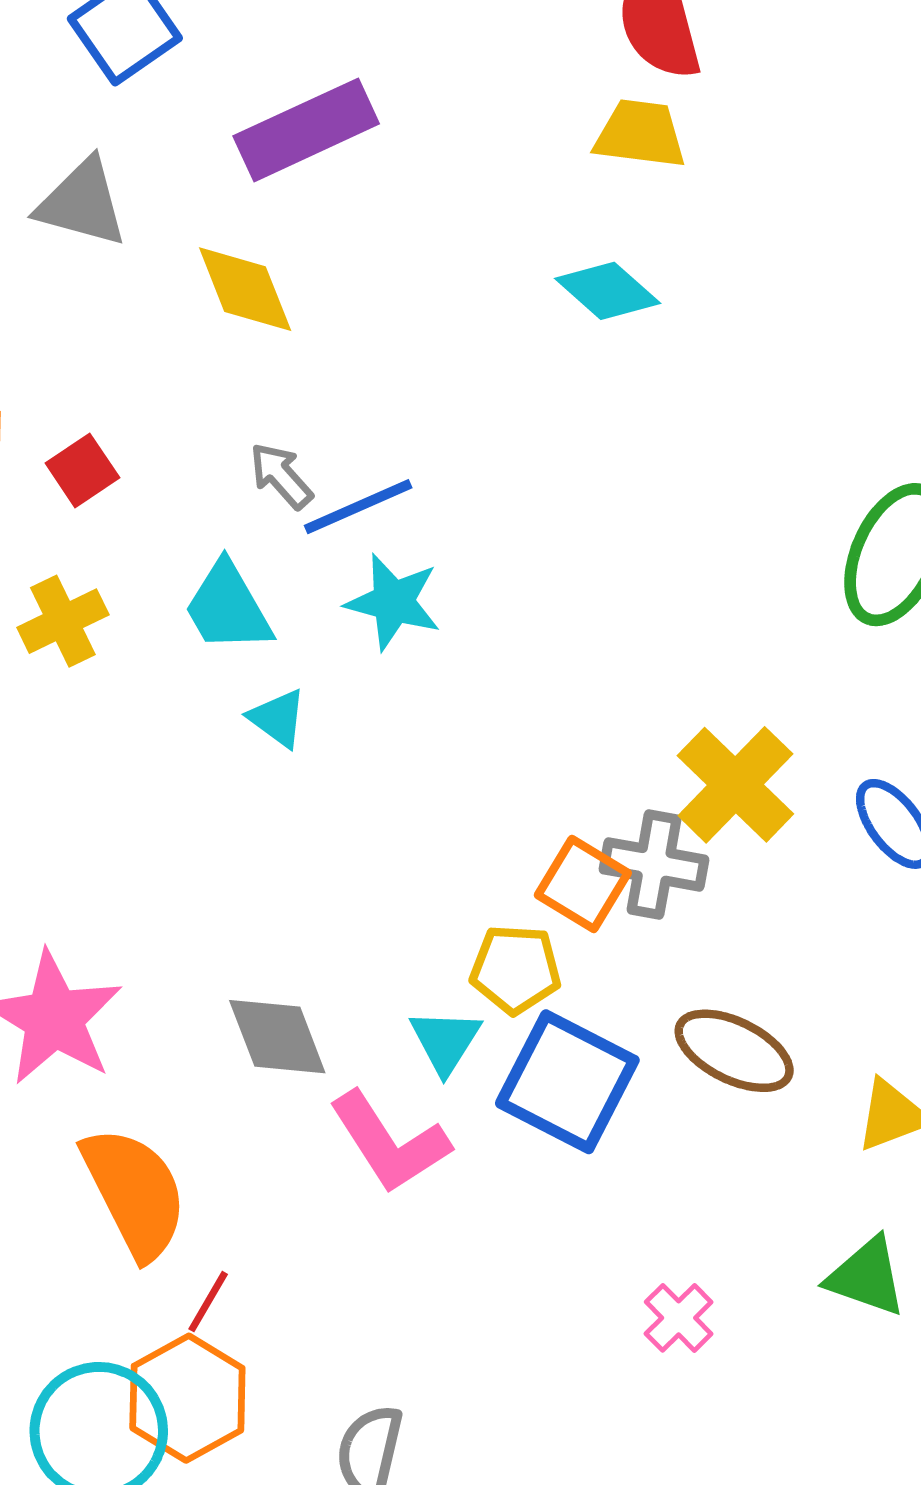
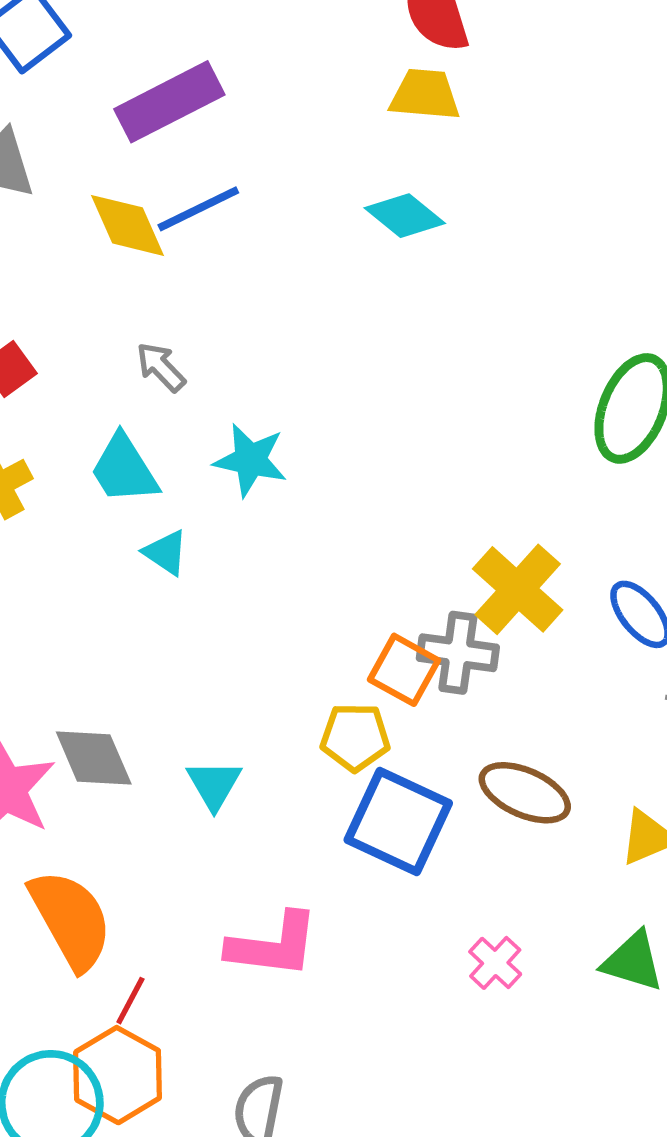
blue line: (358, 507) -> (198, 209), moved
gray diamond: (277, 1037) -> (94, 758), moved
cyan triangle: (445, 1041) -> (214, 785), moved
pink L-shape: (390, 1142) -> (273, 945), moved, turned -48
pink cross: (679, 1318) -> (495, 963), moved

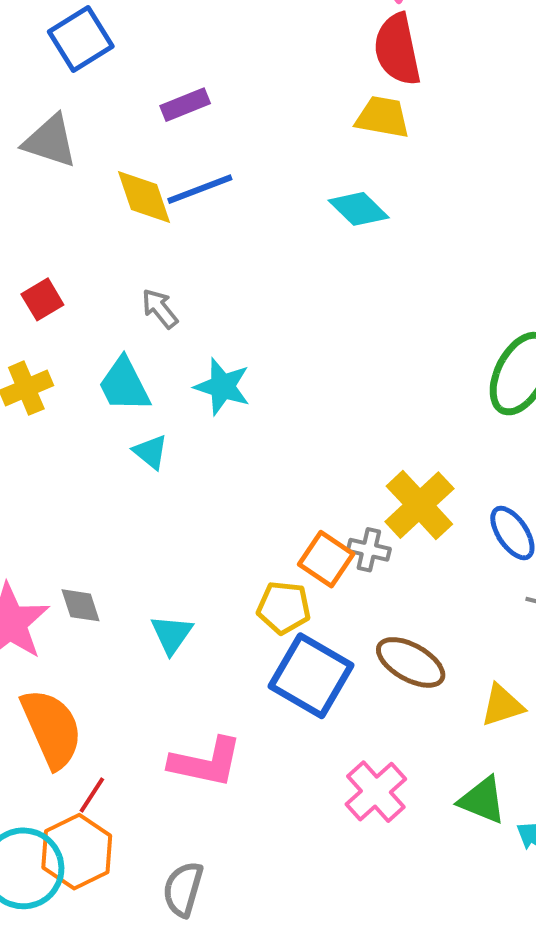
purple rectangle: (169, 102) -> (185, 105), size x0.6
gray cross: (458, 653) -> (369, 550), size x0.7
gray diamond: (94, 758) -> (81, 605), size x0.7
pink cross: (495, 963) -> (376, 792), size x1.5

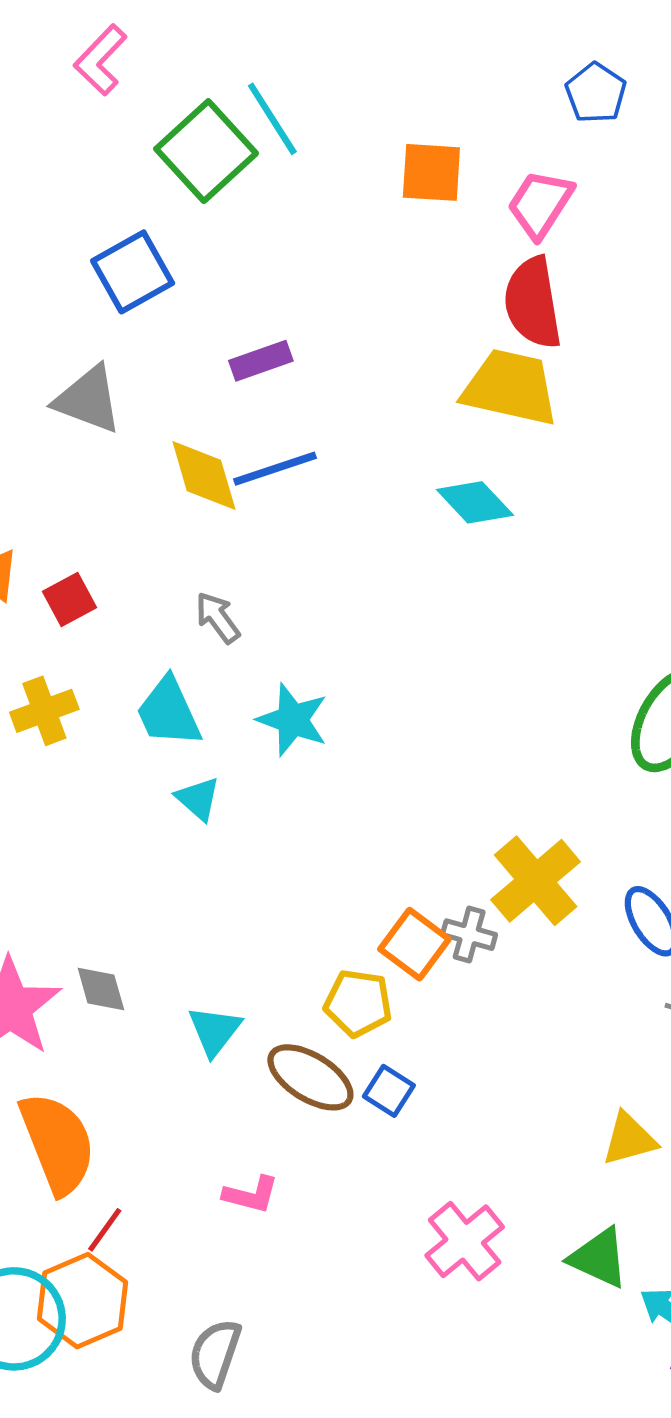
yellow trapezoid: (383, 117) -> (510, 387), size x1.4
brown ellipse: (411, 662) -> (310, 1077), moved
blue square: (311, 676) -> (389, 1091), size x0.5
pink L-shape: (206, 762) -> (251, 1195), size x0.6

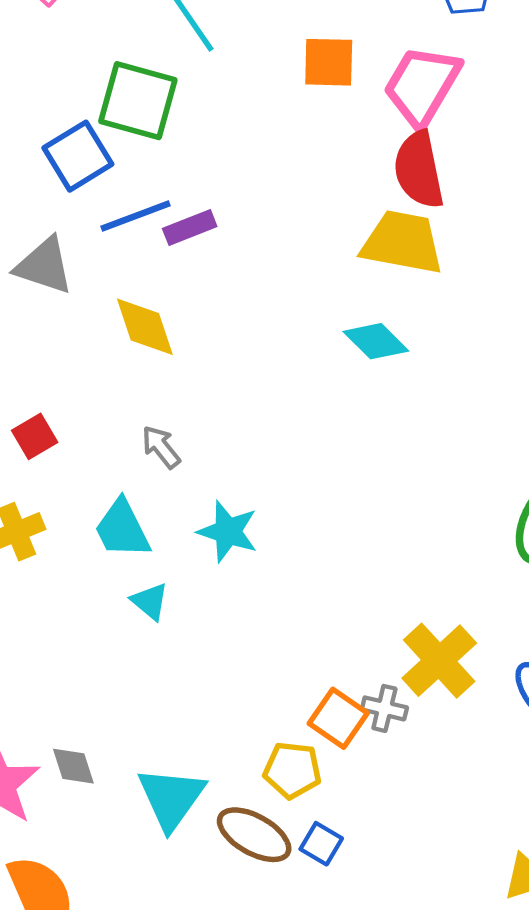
green square: (206, 151) -> (138, 101), moved, turned -30
pink trapezoid: (540, 204) -> (422, 86), size x1.4
blue line: (275, 469) -> (136, 216), moved
cyan triangle: (215, 1031) -> (171, 798), size x1.5

